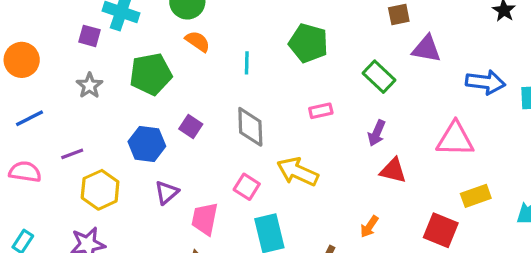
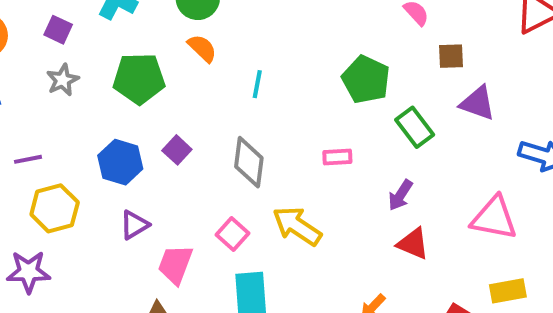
purple square: (89, 36) -> (58, 30), moved
green pentagon: (308, 43) -> (366, 80), moved

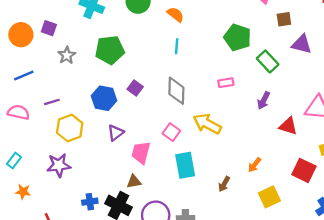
purple square: (58, 30) -> (49, 28), moved
orange semicircle: (202, 48) -> (175, 15), moved
red triangle: (413, 244) -> (288, 126), moved

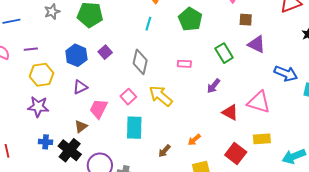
green pentagon: (237, 37) -> (190, 19), moved
purple star: (59, 165) -> (38, 107), moved
brown triangle: (134, 181) -> (81, 127), moved, turned -40

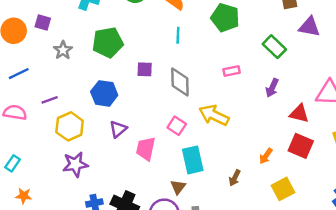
purple square: (105, 52) -> (145, 69), moved, turned -32
brown triangle: (81, 127) -> (178, 187), moved
red square: (236, 153) -> (301, 146), moved

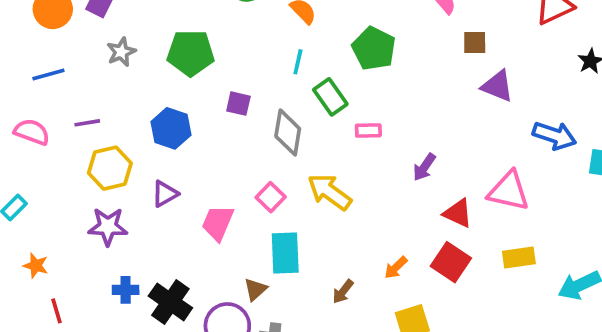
green rectangle: (274, 47) -> (330, 97), moved
purple triangle: (118, 129) -> (165, 194), moved
orange star: (24, 196) -> (36, 266), moved

